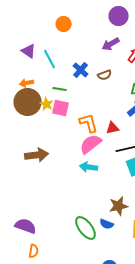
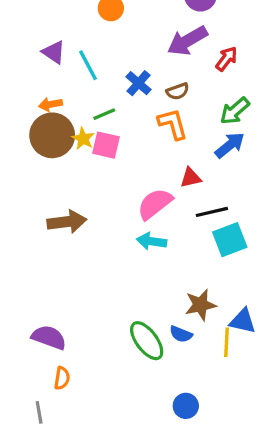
purple arrow: (111, 44) -> (187, 41), size x1.4
green line: (60, 89) -> (104, 114), turned -32
orange L-shape: (89, 123) -> (173, 124), moved

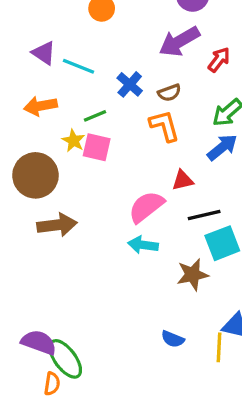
cyan line: (88, 65) -> (78, 66), turned -40
orange arrow: (51, 104) -> (40, 106), size x1.4
brown circle: (52, 135) -> (35, 175), moved
brown star: (200, 305) -> (193, 275), moved
green ellipse: (147, 341) -> (65, 359), moved

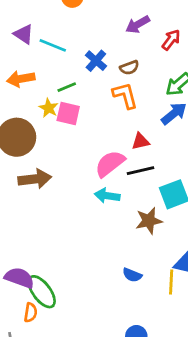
purple arrow: (179, 41) -> (138, 24), size x0.7
black line: (204, 215) -> (141, 171), moved

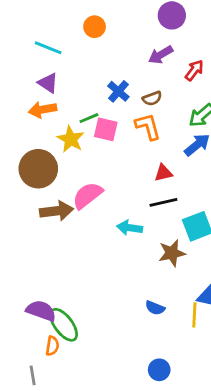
purple triangle: (24, 34) -> (48, 83), moved
cyan line: (53, 45) -> (48, 48), moved
yellow star: (49, 108) -> (71, 139), size x1.4
pink square: (68, 114) -> (106, 129), moved
pink semicircle: (110, 164) -> (87, 195), moved

